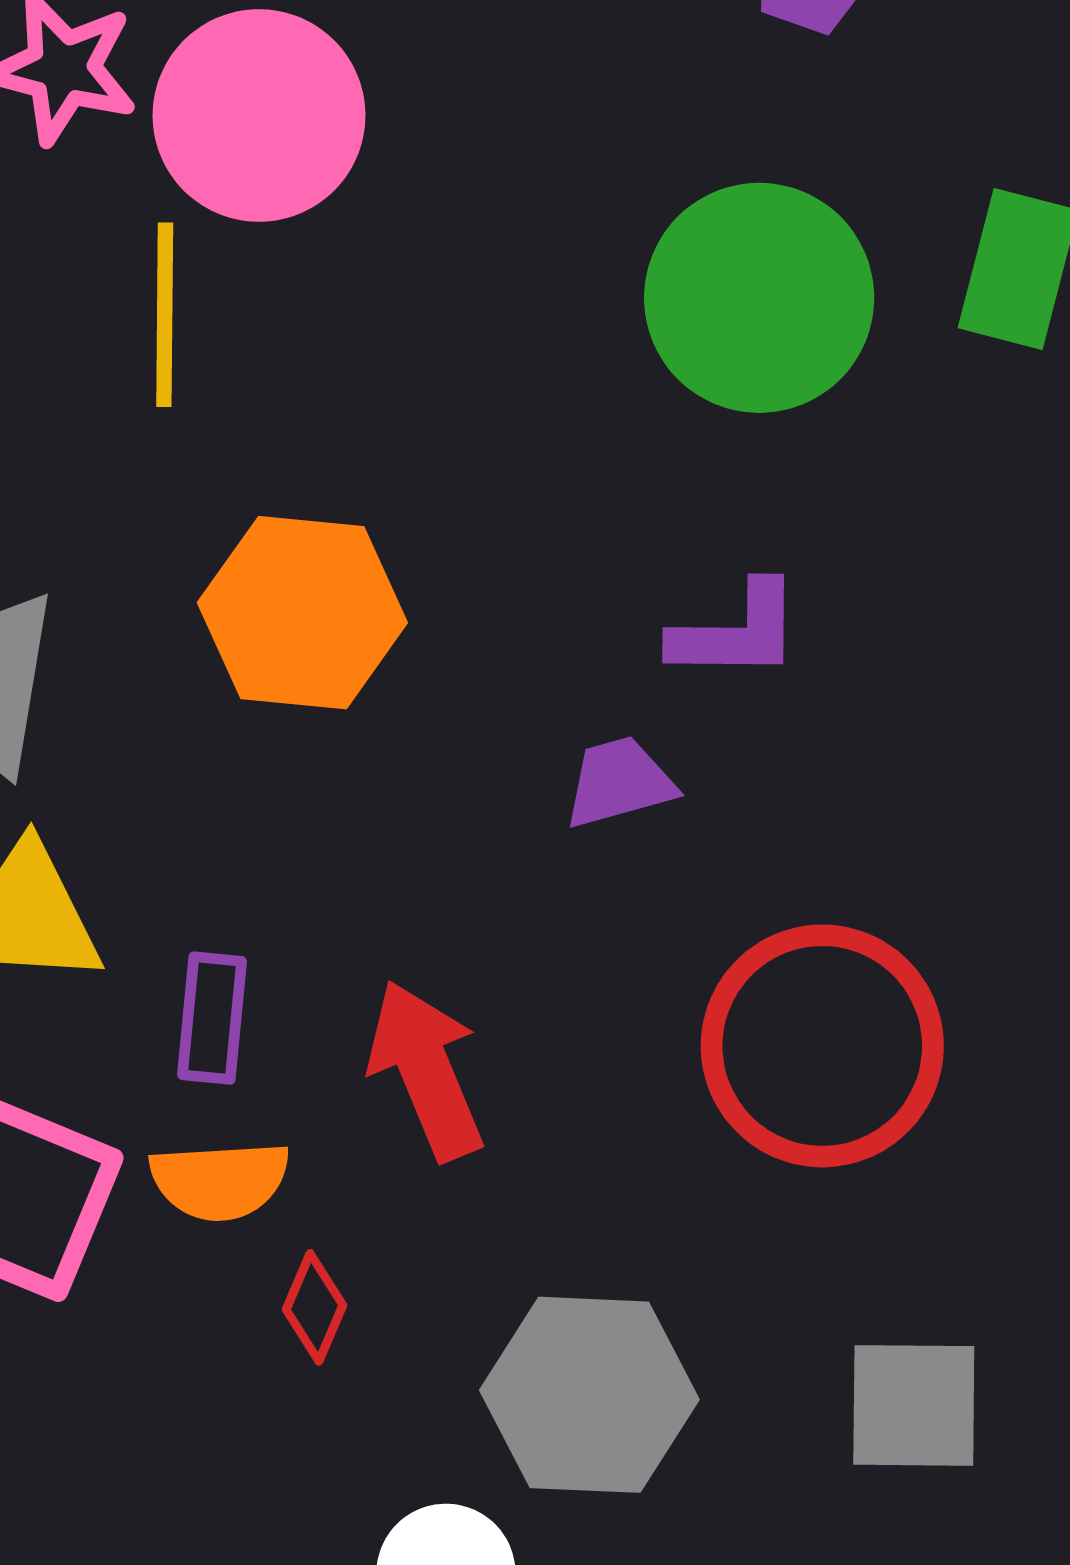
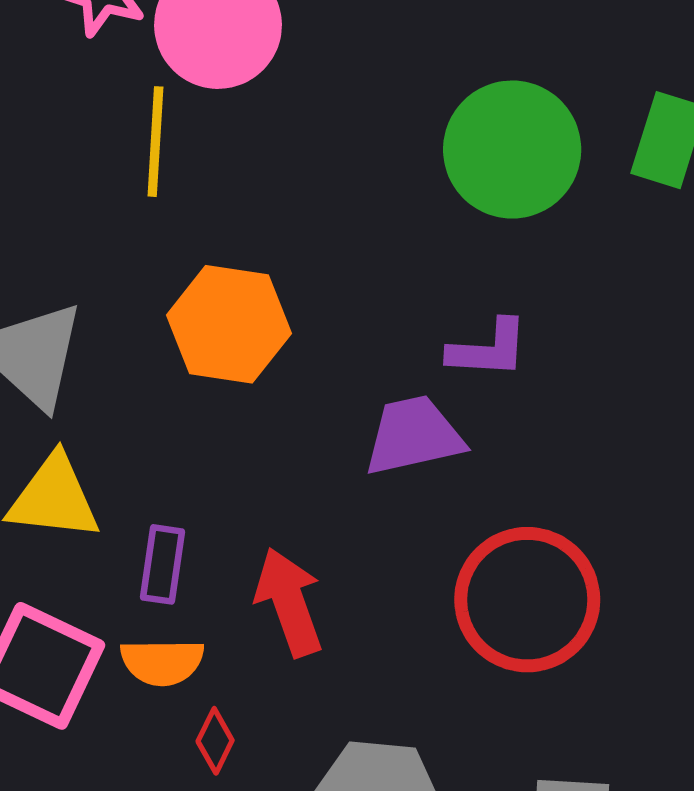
purple trapezoid: (619, 782) -> (414, 436), size x1.5

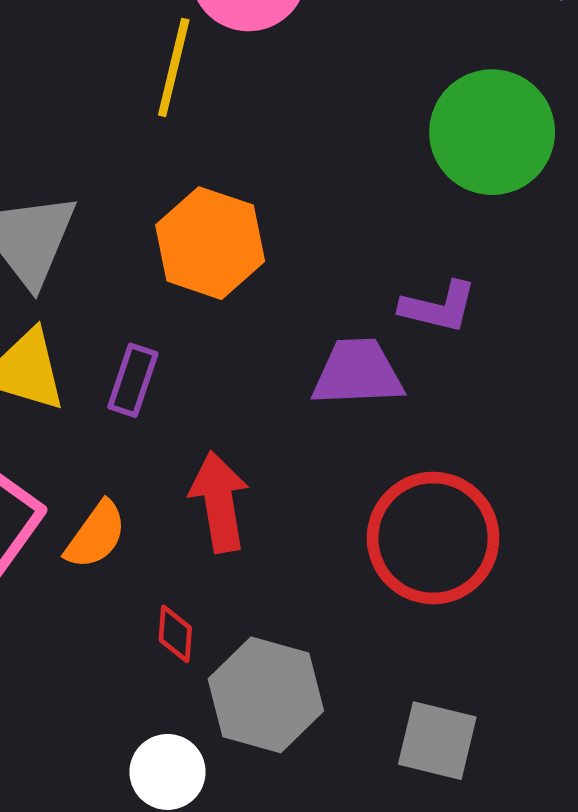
purple rectangle: (162, 564) -> (133, 380), moved
orange semicircle: (162, 662) -> (96, 535), turned -64
red diamond: (215, 741) -> (175, 634), moved, turned -32

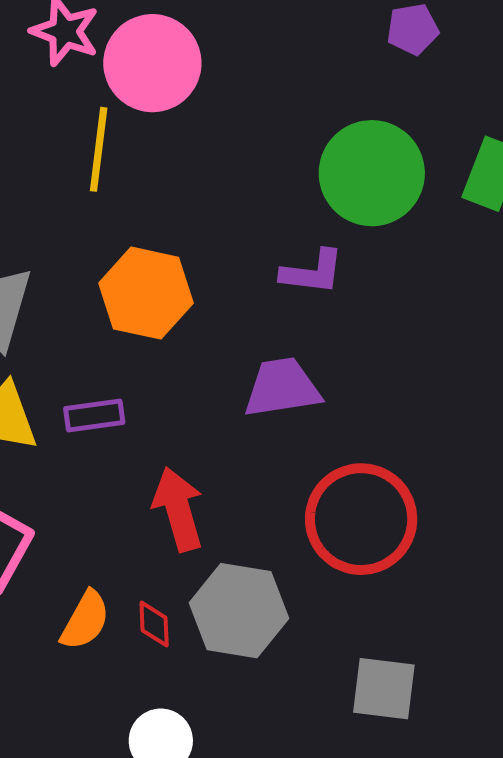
purple L-shape: (438, 307) -> (312, 272), moved
purple rectangle: (133, 380) -> (94, 415), turned 70
orange semicircle: (96, 535) -> (85, 620), moved
gray hexagon: (266, 695) -> (239, 611), moved

